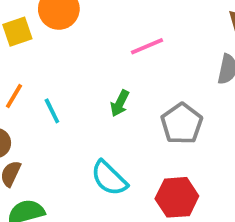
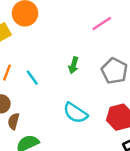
pink line: (147, 46) -> (102, 24), moved

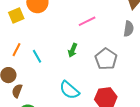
pink line: (102, 24) -> (87, 21), moved

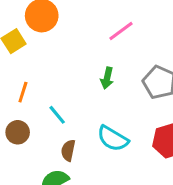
cyan line: (37, 56) -> (57, 115), moved
brown semicircle: (17, 91) -> (68, 150), moved

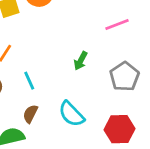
pink line: (121, 31) -> (117, 25), moved

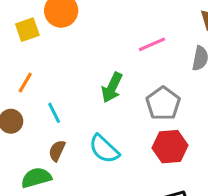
green arrow: (81, 61) -> (112, 88), size x1.4
red hexagon: (120, 129) -> (170, 147), moved

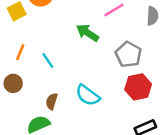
green arrow: (112, 88) -> (88, 33), moved, turned 105
cyan line: (54, 113) -> (48, 61), moved

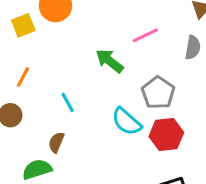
cyan line: (48, 61) -> (68, 102), moved
cyan semicircle: (88, 95) -> (127, 122), moved

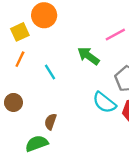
orange line: (23, 77) -> (20, 59), moved
cyan line: (68, 102) -> (50, 72), moved

